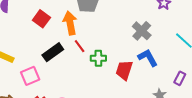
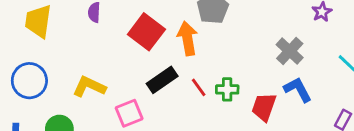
red square: (41, 19) -> (146, 32), size x1.4
red line: (80, 46) -> (199, 87), moved

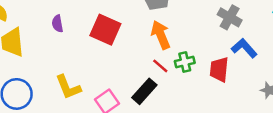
orange arrow: (187, 38) -> (161, 35), moved
black rectangle: (162, 80) -> (144, 91), moved
yellow L-shape: (89, 87) -> (68, 87), turned -124

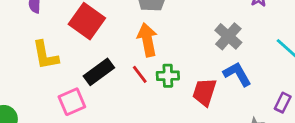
yellow L-shape: (68, 87) -> (45, 55), moved
black rectangle: (144, 91) -> (99, 72), moved

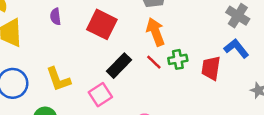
gray cross: (228, 36) -> (238, 16), moved
yellow L-shape: (45, 55) -> (58, 79), moved

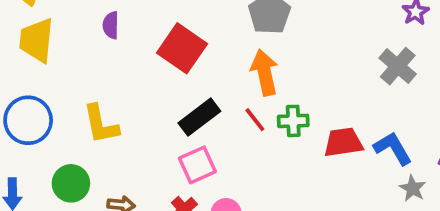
blue L-shape: (236, 48) -> (393, 148), moved
red trapezoid: (211, 68) -> (343, 142), turned 65
pink square: (100, 95) -> (197, 165), moved

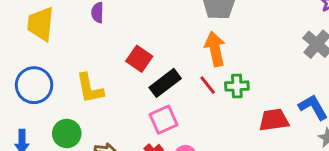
red square: (182, 48) -> (139, 59), moved, size x0.7
red trapezoid: (343, 142) -> (274, 120), moved

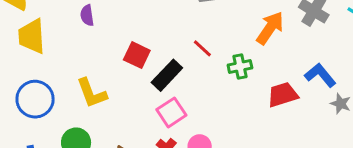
orange arrow: (215, 49) -> (270, 28), moved, turned 56
red line: (208, 85) -> (202, 48), moved

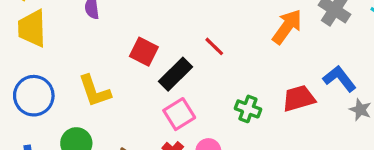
green cross: (240, 66) -> (248, 109), moved, turned 30

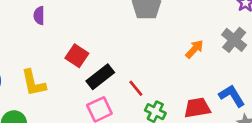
orange arrow: (287, 27) -> (194, 49), size x0.7
red line: (214, 46) -> (136, 88), moved

